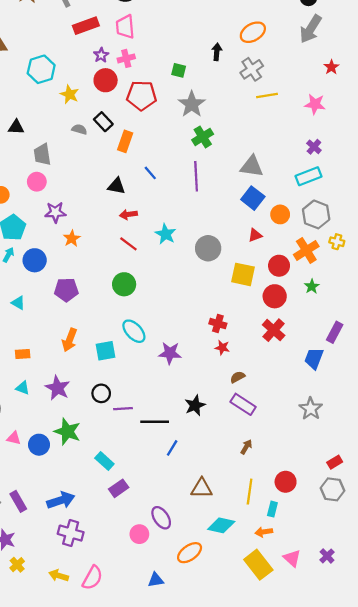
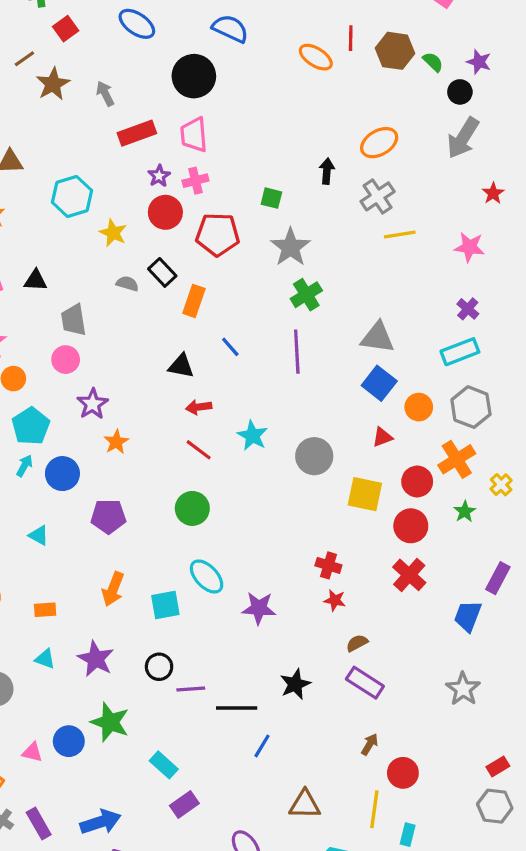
purple star: (55, 212) -> (93, 404), turned -30
yellow cross: (337, 242) -> (501, 485), moved, turned 32
pink triangle: (14, 438) -> (32, 752), moved
red circle: (286, 482) -> (403, 773), moved

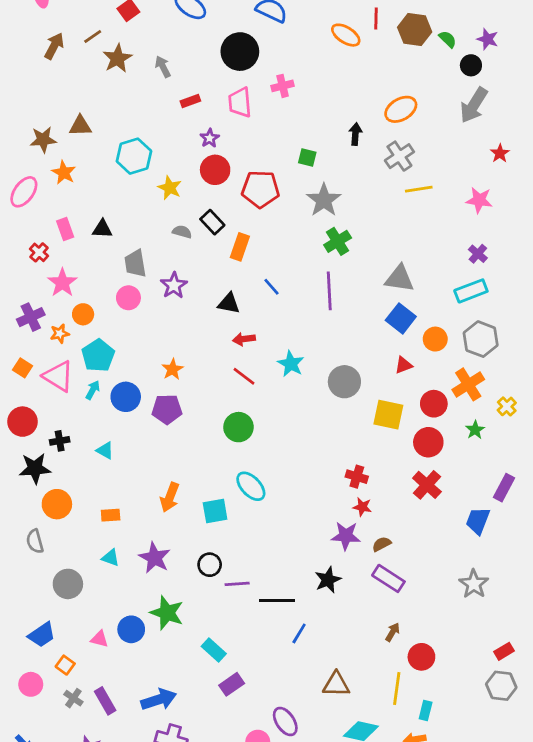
red rectangle: (137, 133) -> (190, 101), size x0.6
pink cross: (195, 181) -> (283, 86), moved
purple star: (93, 404) -> (174, 285), moved
purple pentagon: (108, 516) -> (167, 409), moved
purple star: (259, 608) -> (346, 536), moved

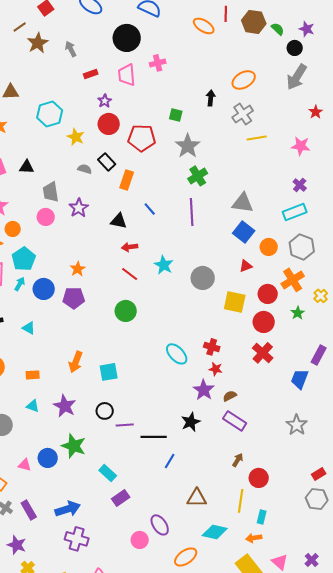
cyan ellipse: (251, 486) -> (177, 354), moved
purple star: (346, 536) -> (204, 390), turned 30

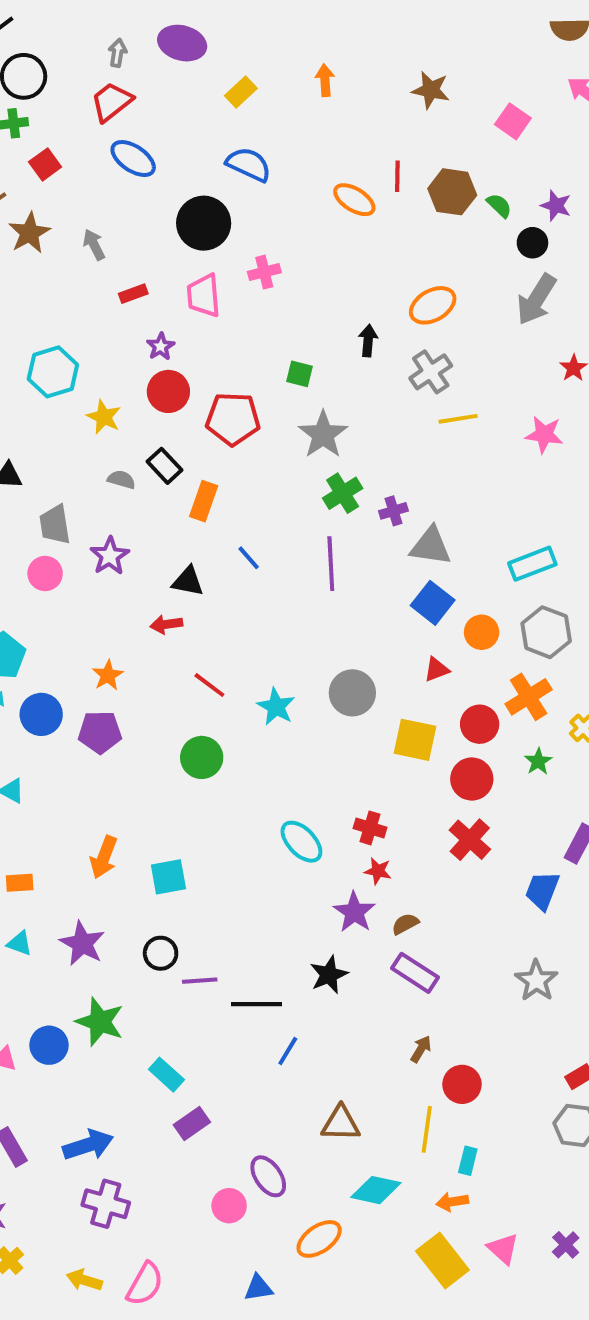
purple cross: (300, 185) -> (393, 511), moved, turned 32
red arrow: (130, 247) -> (166, 624), moved
cyan star: (164, 265) -> (276, 707), moved

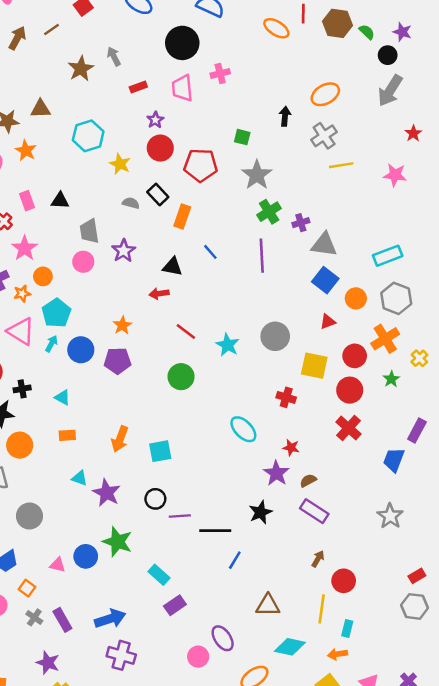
brown star: (29, 233) -> (81, 69), moved
red cross: (370, 828) -> (286, 397), moved
orange rectangle: (20, 883) -> (67, 435), moved
cyan triangle: (20, 943) -> (80, 478), moved

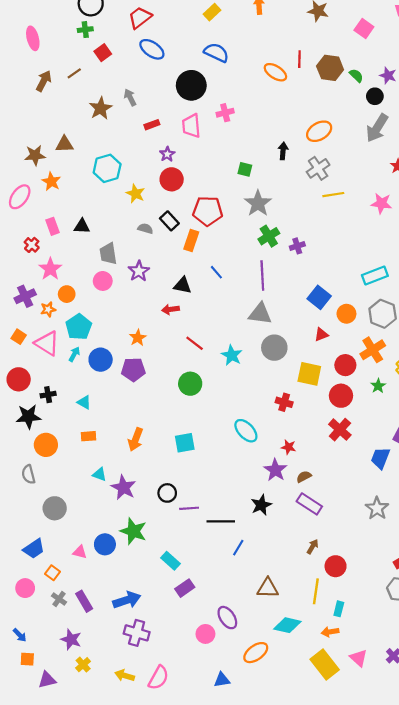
red pentagon: (201, 165) -> (208, 211), moved
gray triangle: (324, 245) -> (260, 314), moved
cyan square: (160, 451) -> (185, 443), moved

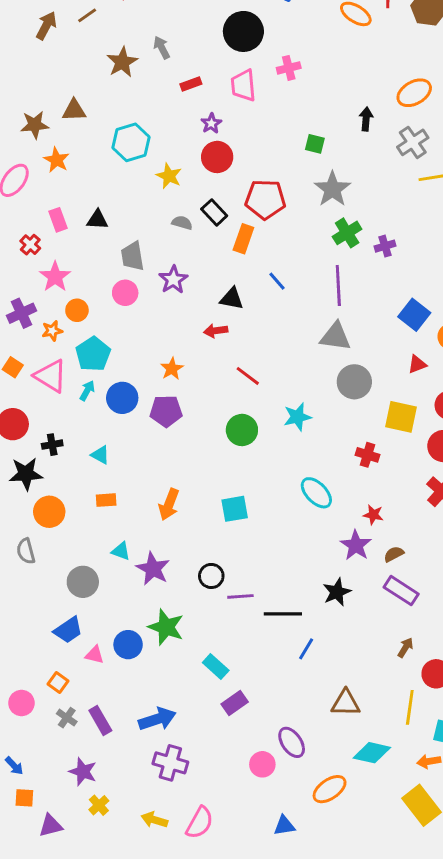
cyan star: (232, 355) -> (297, 417), moved, turned 30
gray circle: (55, 508) -> (83, 582), moved
blue trapezoid: (34, 549) -> (68, 630), moved

